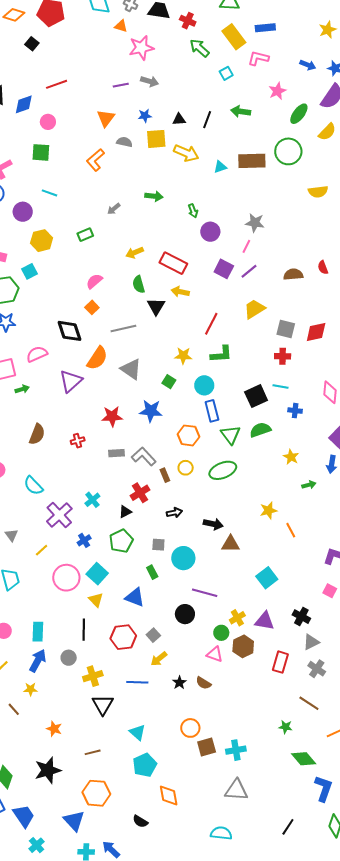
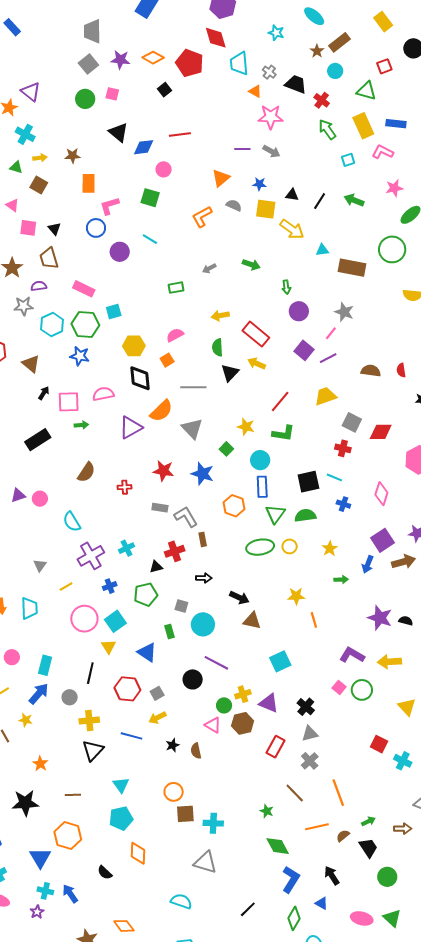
brown rectangle: (252, 161) -> (352, 268), moved
yellow hexagon: (42, 241) -> (134, 346), moved
yellow circle: (186, 468) -> (290, 546), moved
brown semicircle: (203, 683) -> (196, 751), turned 35

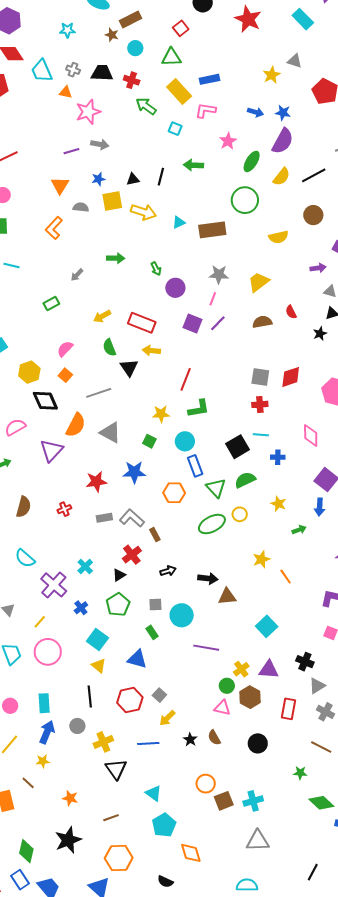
brown rectangle: (339, 42) -> (131, 20), turned 30
cyan square: (348, 160) -> (175, 129), turned -32
yellow trapezoid: (325, 396) -> (259, 282), moved
pink circle: (84, 619) -> (48, 652), moved
black circle: (193, 679) -> (258, 743), moved

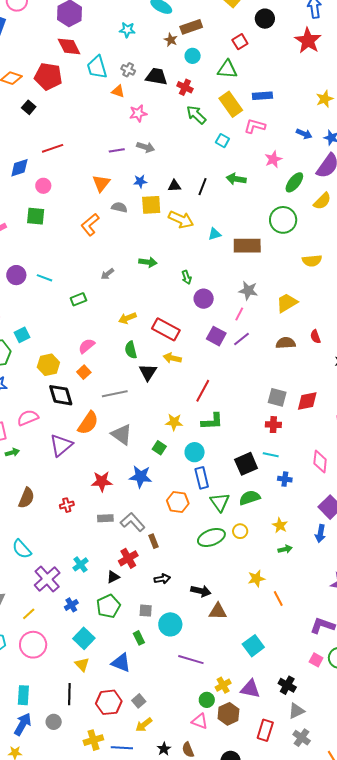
pink star: (88, 112) -> (138, 113), size x0.7
cyan line: (11, 266) -> (44, 278), moved
green arrow: (299, 530) -> (285, 549), moved
yellow cross: (103, 742) -> (93, 740), moved

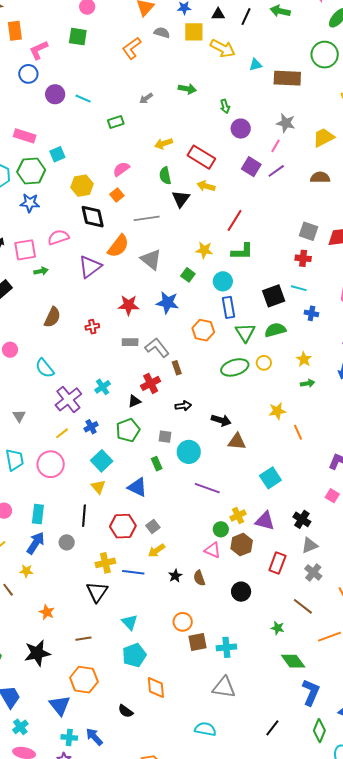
yellow line: (29, 614) -> (62, 433), moved

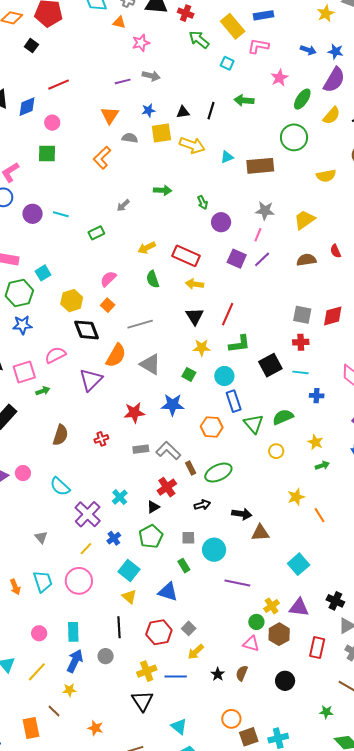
black triangle: (181, 199) -> (195, 316), moved
black square: (274, 296) -> (270, 365), moved
green ellipse: (235, 367) -> (218, 473), moved
brown semicircle: (199, 578) -> (242, 673), turned 49

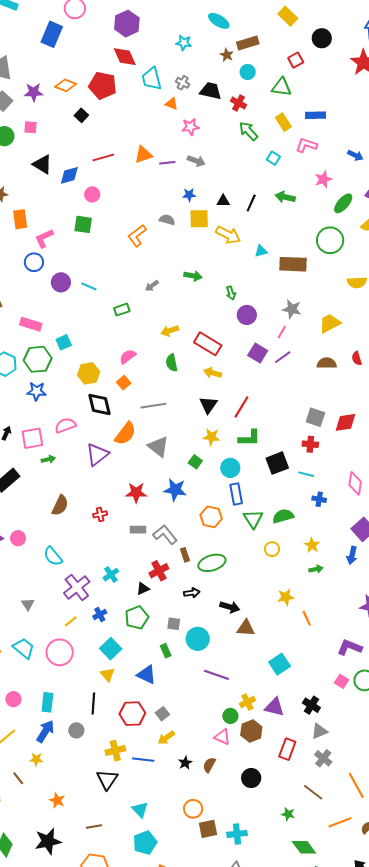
yellow rectangle: (233, 26) -> (283, 122), size x0.7
orange triangle: (110, 115) -> (143, 155), moved, turned 30
cyan trapezoid: (43, 581) -> (24, 648), turned -40

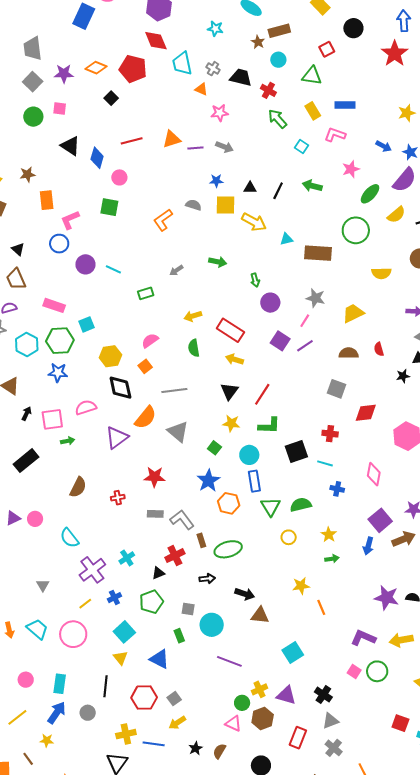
blue diamond: (69, 175) -> (97, 158), turned -60
gray square: (315, 417) -> (337, 389), moved
blue star: (175, 490) -> (208, 481), moved, turned 30

